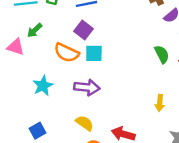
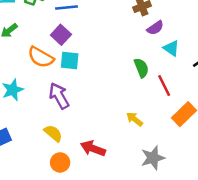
purple arrow: (87, 87) -> (59, 96), turned -130
yellow arrow: (160, 103) -> (135, 119), turned 119

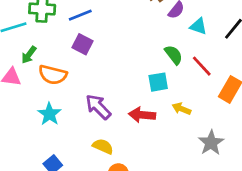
orange semicircle: (41, 57) -> (53, 75), moved
cyan square: (70, 60) -> (158, 82), moved
red arrow: (93, 148) -> (142, 115), moved

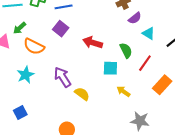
red line: (202, 66) -> (145, 63), turned 66
red arrow: (142, 115) -> (93, 43), moved
gray star: (211, 143) -> (140, 121), turned 30
yellow semicircle: (103, 146) -> (82, 94), moved

